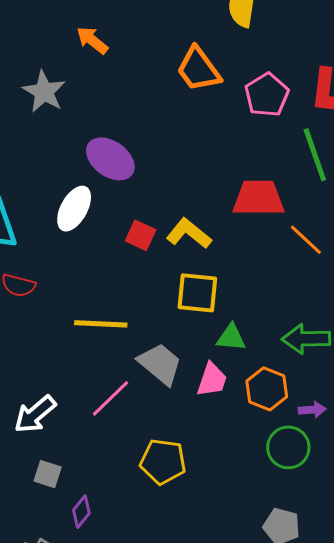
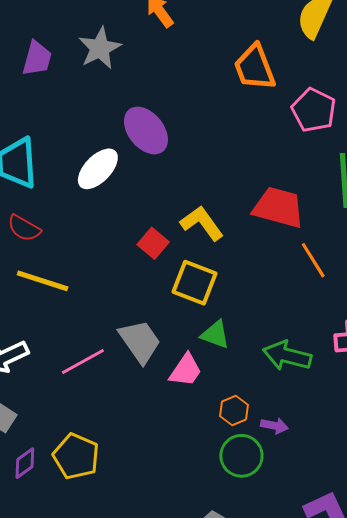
pink pentagon: (267, 95) -> (314, 110), turned -30
red square: (141, 235) -> (153, 243), moved
yellow line: (101, 324) -> (43, 281), moved
orange hexagon: (267, 389) -> (234, 411), moved, size x0.7
yellow pentagon: (163, 461) -> (76, 456), moved

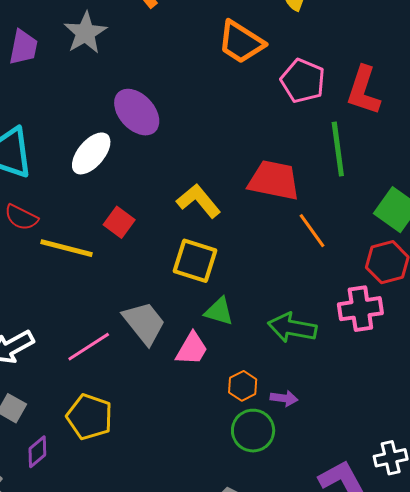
orange trapezoid: (255, 67) -> (241, 42), turned -33
red square: (153, 243) -> (119, 222), moved
yellow line: (43, 281) -> (67, 248), moved
yellow pentagon: (76, 456) -> (90, 417), moved

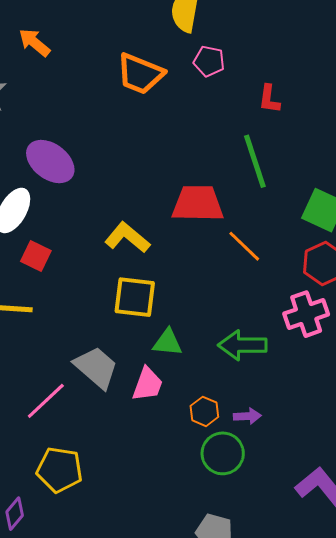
pink pentagon: (303, 81) -> (209, 61), moved, size x0.7
red L-shape: (363, 90) -> (269, 99), size x0.6
red square: (119, 222) -> (36, 256), moved

